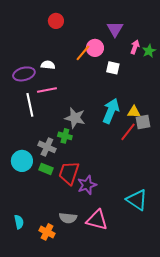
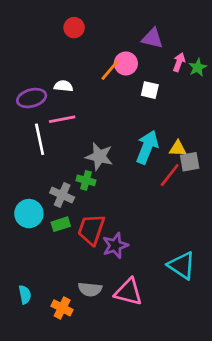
purple triangle: (115, 29) -> (152, 38), turned -48
green rectangle: (46, 169) -> (61, 224), turned -40

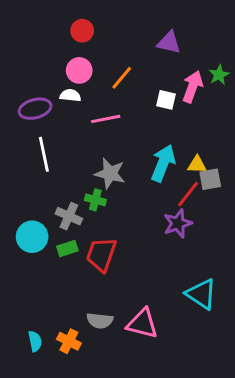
pink arrow: (179, 62) -> (192, 87), moved, size x1.5
pink circle: (126, 63) -> (79, 70), moved
pink line: (62, 119) -> (106, 119), moved
purple star: (115, 245) -> (178, 223), moved
cyan semicircle: (25, 295) -> (35, 341), moved

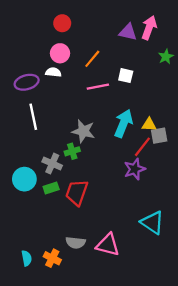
pink arrow: (192, 87) -> (149, 28), moved
pink line: (106, 119) -> (98, 87), moved
green cross: (95, 200) -> (72, 151), turned -32

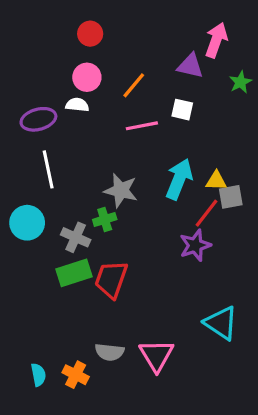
purple triangle: (128, 32) -> (190, 66), moved
cyan circle: (24, 179) -> (27, 223), moved
green rectangle: (51, 188) -> (74, 273), size x1.5
pink triangle: (108, 245) -> (156, 355), turned 45

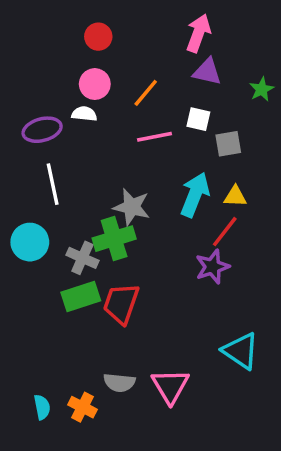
pink arrow: (216, 40) -> (198, 33), moved
gray square: (231, 197) -> (228, 144), moved
green cross: (105, 220) -> (114, 239), size x1.6

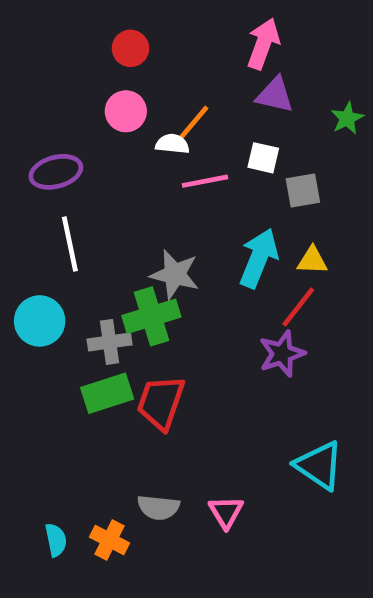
white semicircle: (84, 114) -> (172, 144), moved
gray cross: (82, 258) -> (110, 342), turned -32
pink triangle: (170, 386) -> (226, 512), size x0.7

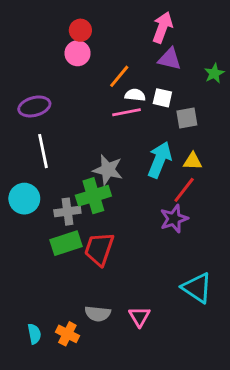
pink circle: (126, 111) -> (78, 53), moved
white semicircle: (172, 144) -> (135, 95), moved

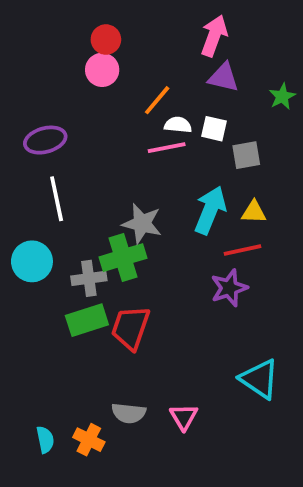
red line: (184, 190) -> (242, 250), turned 40

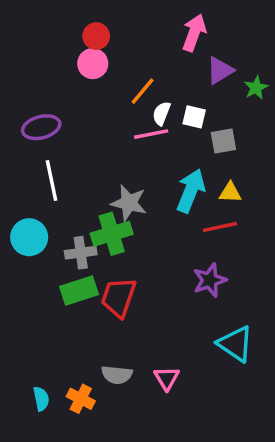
purple triangle: (223, 77) -> (220, 70), moved, turned -44
white semicircle: (178, 125) -> (161, 113), turned -75
purple star: (229, 288) -> (210, 280), moved

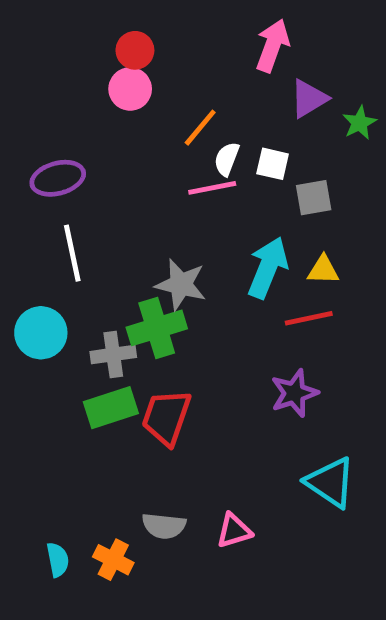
pink triangle: (167, 378) -> (234, 531), turned 44

